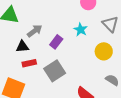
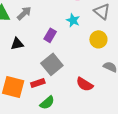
gray arrow: (35, 31) -> (24, 13), moved
red rectangle: (29, 63) -> (38, 83), moved

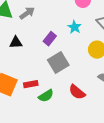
gray square: (52, 64) -> (58, 62), moved
green semicircle: (47, 103) -> (46, 96), moved

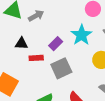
cyan star: (74, 27) -> (81, 35), size x1.5
red rectangle: (31, 84) -> (36, 58), moved

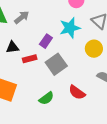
cyan star: (81, 35) -> (70, 28), turned 30

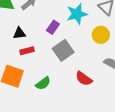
red rectangle: (30, 59) -> (27, 51), moved
green semicircle: (46, 98) -> (43, 83), moved

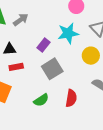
red semicircle: (84, 79) -> (71, 98), turned -120
green semicircle: (43, 83) -> (41, 100), moved

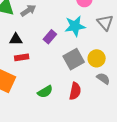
yellow circle: (91, 56) -> (97, 58), moved
gray square: (52, 69) -> (74, 59), moved

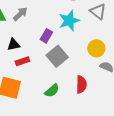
gray square: (74, 59) -> (57, 56), moved

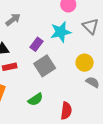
red semicircle: (81, 84) -> (66, 111), moved

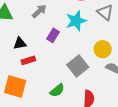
gray arrow: (13, 20) -> (39, 11), moved
gray square: (45, 66) -> (78, 66), moved

